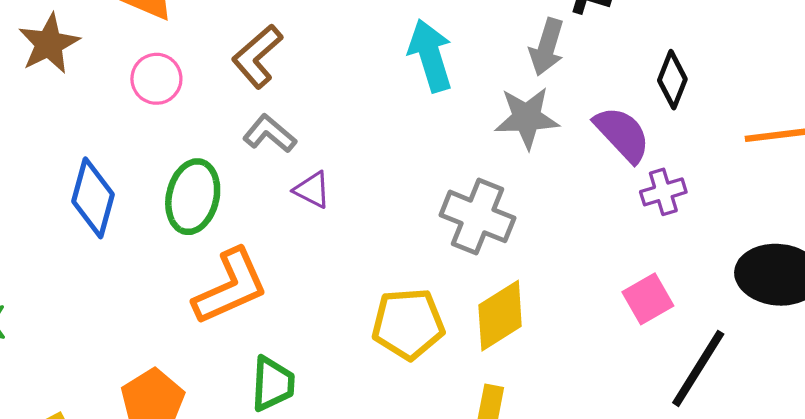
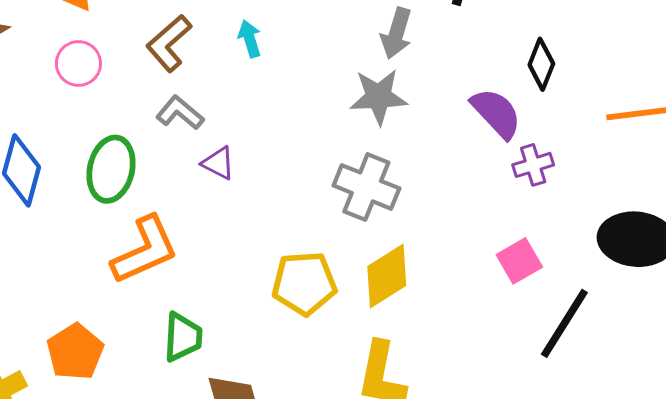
gray arrow: (547, 47) -> (396, 33), moved
cyan arrow: (430, 56) -> (250, 39), moved, size x0.6
gray star: (527, 118) -> (378, 97), moved

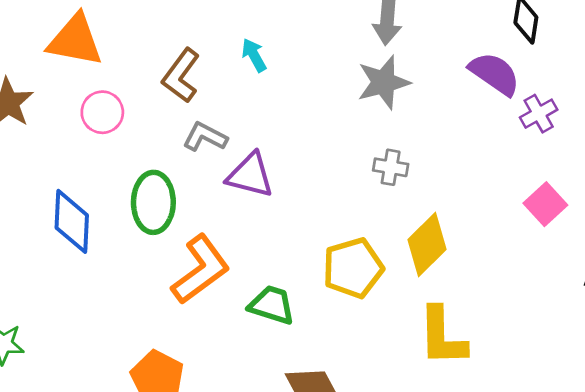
purple triangle: (218, 163) -> (250, 175), size x1.5
gray cross: (366, 187) -> (391, 167), size x0.6
green trapezoid: (183, 337) -> (272, 305), moved, turned -63

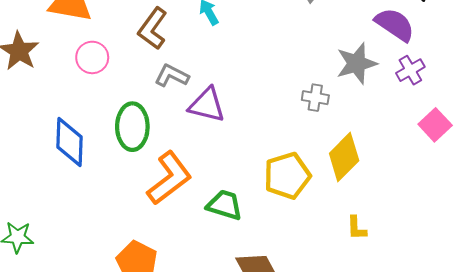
gray star: (383, 82) -> (357, 63), moved
purple cross: (539, 114) -> (410, 70), moved
yellow L-shape: (442, 336) -> (357, 228), size x0.5

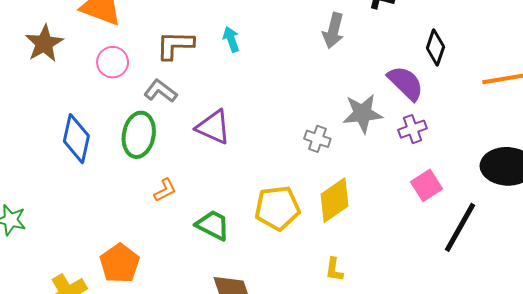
brown L-shape: (153, 29) -> (175, 45), turned 45
gray L-shape: (172, 76) -> (160, 91), moved
orange L-shape: (169, 178) -> (165, 190), size x0.5

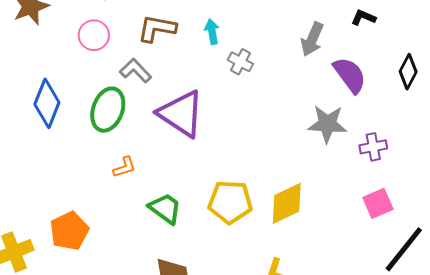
purple semicircle: (406, 83) -> (350, 75), moved
purple triangle: (213, 127) -> (181, 114), size x1.4
gray cross: (317, 139) -> (240, 62), moved

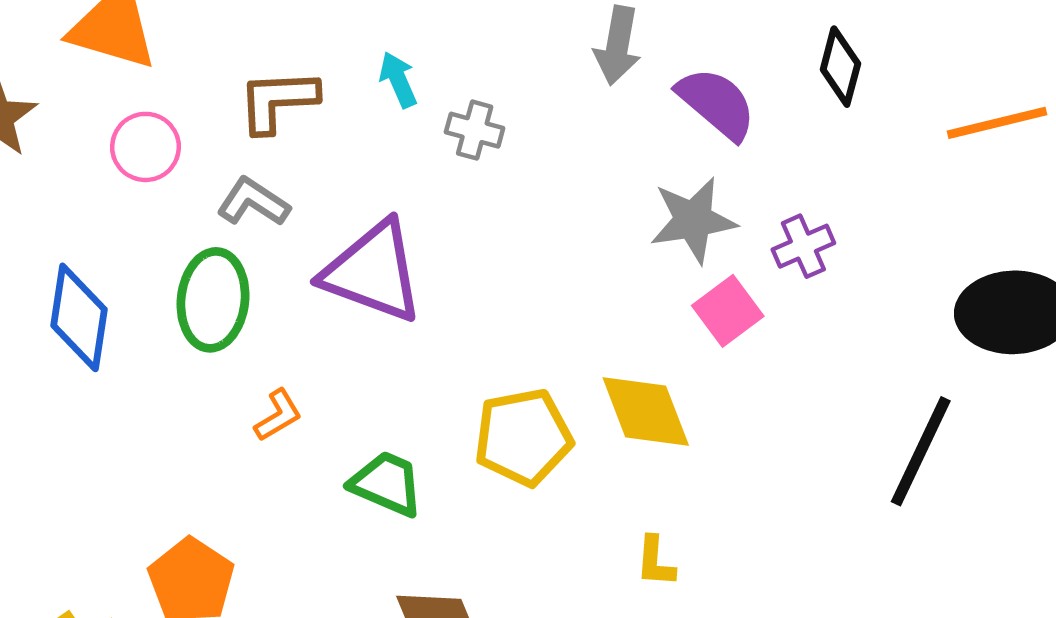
yellow diamond: (287, 203) -> (646, 411), turned -72
pink square: (378, 203) -> (728, 311), moved

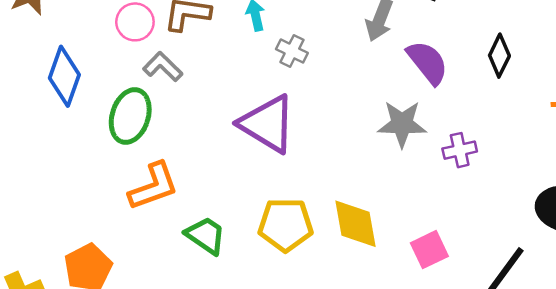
pink circle: (146, 147) -> (135, 22), moved
purple triangle: (373, 272) -> (267, 124), moved
pink square: (728, 311) -> (429, 250), moved
blue diamond: (79, 317) -> (64, 76), moved
orange L-shape: (278, 415) -> (153, 186), size x1.8

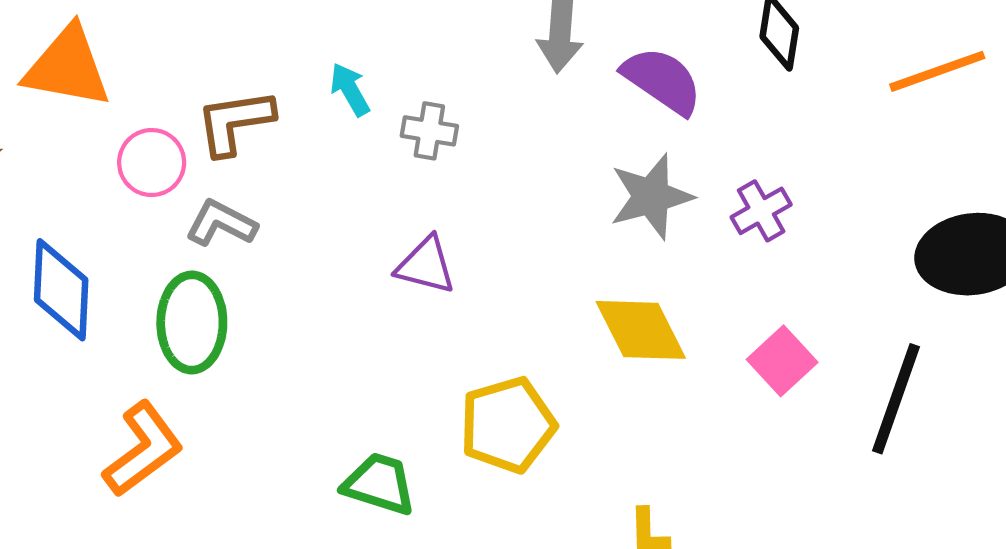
purple triangle: (267, 124) -> (426, 265), size x0.6
orange L-shape: (153, 186) -> (143, 449), moved
yellow diamond: (355, 224) -> (641, 330), moved
pink square: (429, 250) -> (782, 361), moved

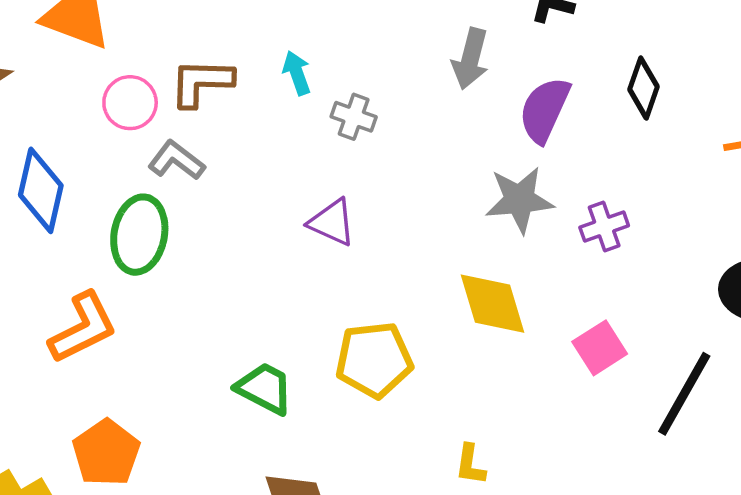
purple semicircle: (662, 81) -> (545, 110), turned -110

